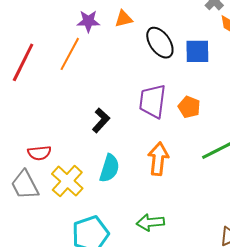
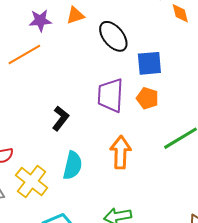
blue square: (197, 51) -> (149, 63), moved
orange line: (70, 54) -> (24, 54), turned 36

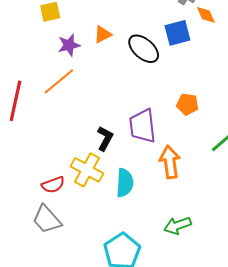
blue square: (149, 63) -> (177, 33), moved
purple trapezoid: (110, 95) -> (142, 126), moved
yellow cross: (32, 181) -> (87, 170), moved

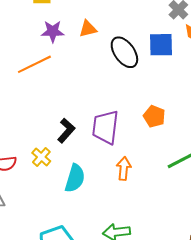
orange arrow: (170, 162) -> (124, 168), size x0.7
yellow cross: (87, 170) -> (41, 157), size x0.6

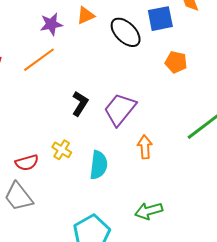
orange pentagon: (154, 116) -> (176, 62), moved
purple trapezoid: (105, 127) -> (120, 109), turned 42
black L-shape: (66, 131) -> (80, 104), moved

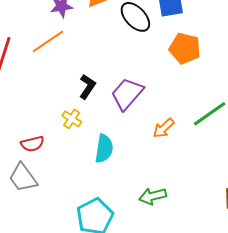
orange pentagon: (176, 62) -> (185, 48), size x1.4
orange arrow: (145, 147) -> (164, 128), moved, turned -130
yellow cross: (62, 150) -> (72, 119), moved

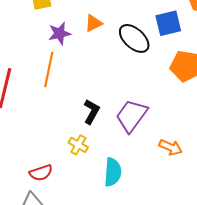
orange line: (48, 41) -> (49, 69), turned -40
orange arrow: (164, 128) -> (171, 147), turned -110

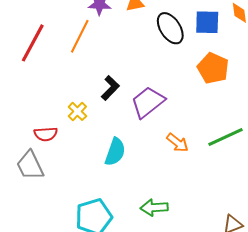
yellow cross: (78, 145) -> (77, 111), moved

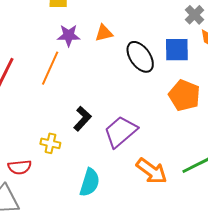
yellow cross: (77, 111) -> (50, 143), turned -30
orange arrow: (178, 143) -> (152, 171), size x1.4

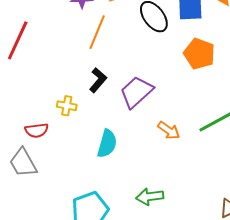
orange line: (50, 68) -> (97, 32), moved
orange arrow: (152, 171) -> (169, 130), size x0.7

